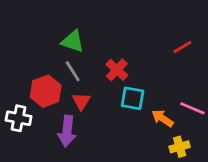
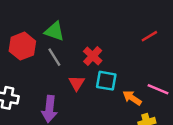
red hexagon: (46, 91) -> (22, 46), moved
red triangle: (81, 101) -> (77, 83), moved

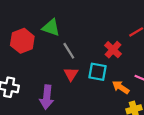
red cross: (93, 56) -> (113, 50), moved
gray line: (54, 57) -> (69, 51), moved

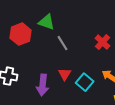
cyan square: (98, 72) -> (85, 82), moved, turned 30
red triangle: (71, 74) -> (65, 74), moved

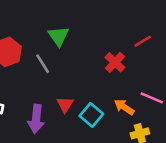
green triangle: (47, 22) -> (58, 36), moved, turned 36
gray line: (63, 43) -> (43, 64), moved

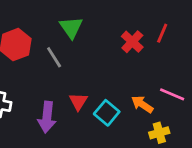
red line: (143, 41) -> (162, 33), turned -36
red cross: (115, 62) -> (132, 42), moved

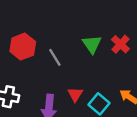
green triangle: (71, 27) -> (92, 44), moved

